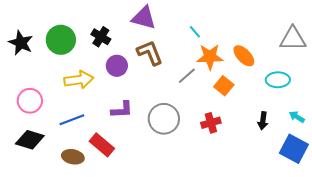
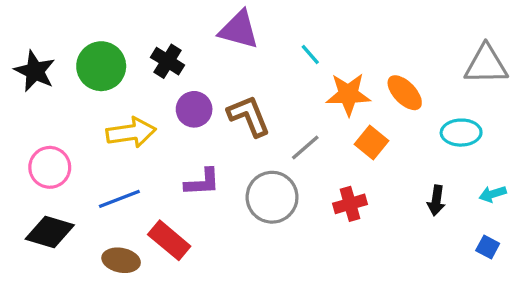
cyan line: (195, 32) -> (310, 55), moved
brown L-shape: (150, 53) -> (249, 116), moved
gray line: (187, 76) -> (305, 147), moved
cyan arrow: (297, 117) -> (493, 194), turned -49
blue square: (294, 149) -> (488, 247), size x0.5

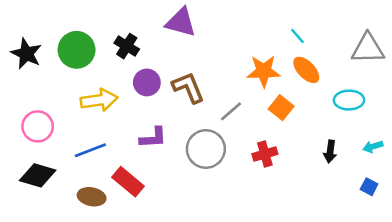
cyan line: (310, 55) -> (298, 36), moved

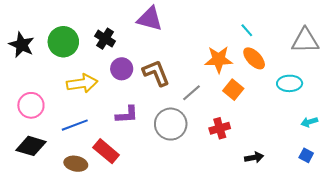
black arrow: (330, 152) -> (254, 157), moved, turned -108

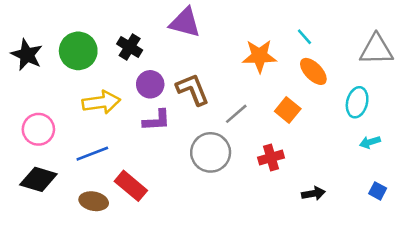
orange star: (219, 59) -> (259, 56), moved
cyan ellipse: (290, 83) -> (357, 102), turned -75
purple L-shape: (127, 115) -> (157, 120), moved
cyan arrow: (309, 122) -> (370, 142), moved

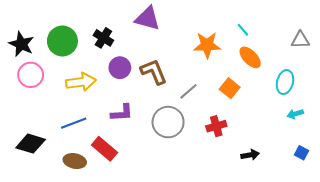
gray triangle: (376, 50) -> (300, 40), size x0.7
purple L-shape: (157, 120) -> (122, 113), moved
pink circle: (38, 129) -> (31, 75), moved

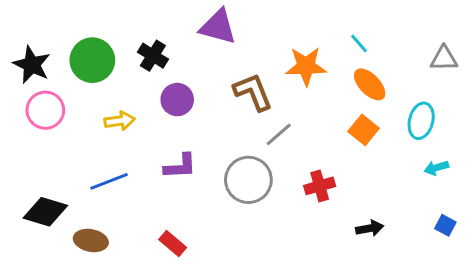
brown L-shape: (154, 72) -> (253, 92), moved
yellow arrow: (81, 82) -> (120, 121), size x0.7
orange square: (230, 88) -> (364, 130), moved
red rectangle: (104, 149) -> (173, 244), moved, size x0.7
brown ellipse: (75, 161) -> (91, 240), moved

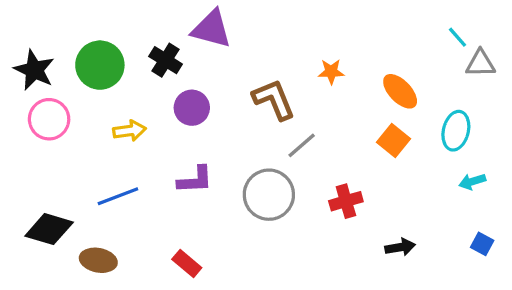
purple triangle: (218, 27) -> (211, 29), moved
cyan line: (359, 43) -> (458, 37), moved
orange star: (306, 66) -> (331, 72), size x0.6

